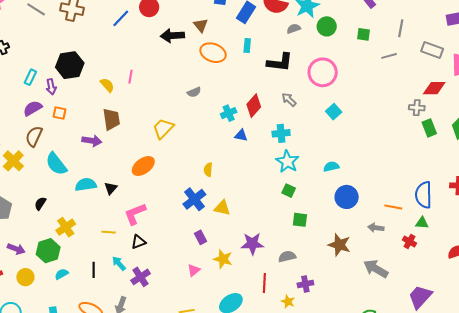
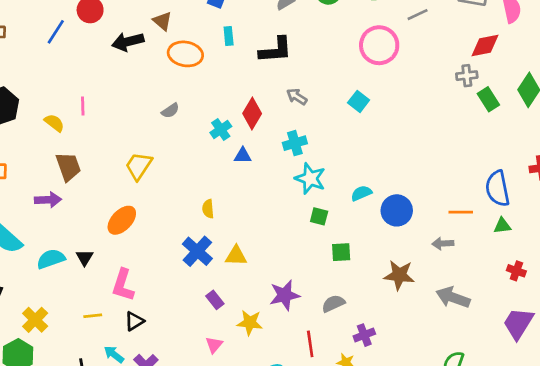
pink circle: (323, 72) -> (379, 45), moved
cyan semicircle: (331, 167) -> (361, 193), moved
pink L-shape: (135, 214) -> (123, 285), turned -40
red cross: (409, 242) -> (516, 271), moved

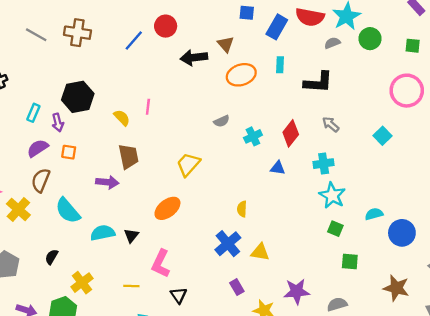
orange ellipse: (185, 54) -> (241, 75), turned -36
cyan cross: (221, 129) -> (253, 136), moved
black triangle: (134, 321) -> (179, 295), moved, turned -42

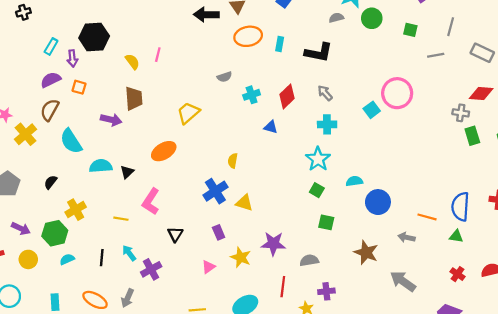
cyan rectangle: (280, 65) -> (280, 44), moved
pink circle: (407, 91) -> (397, 93), moved
cyan cross: (324, 164) -> (327, 124), moved
black triangle: (179, 295) -> (175, 234), moved

